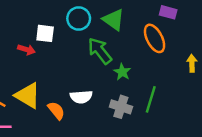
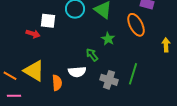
green arrow: (100, 51) -> (92, 55), moved, size x0.6
green star: (122, 72) -> (108, 39), moved
orange semicircle: (56, 111) -> (57, 83), turned 35

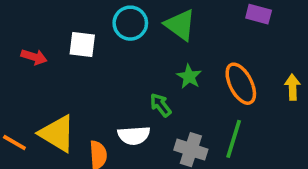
orange ellipse: (136, 25) -> (241, 84), moved
red arrow: (33, 34) -> (34, 57), moved

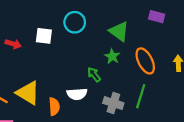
green triangle: (180, 25) -> (119, 31), moved

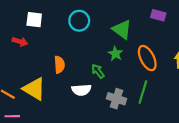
white square: (44, 36) -> (34, 20), moved
orange semicircle: (54, 106) -> (59, 65), moved

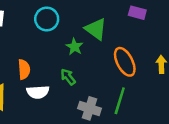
green star: (115, 54) -> (74, 47), moved
white semicircle: (81, 90) -> (38, 92), moved

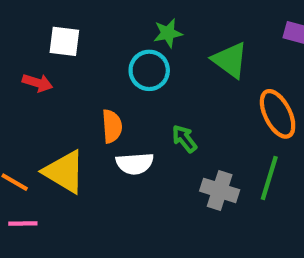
cyan circle: (47, 19) -> (149, 70), moved
green star: (74, 47) -> (168, 33), moved, turned 30

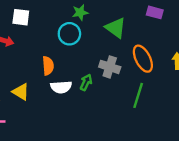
green arrow: (184, 139) -> (86, 82), moved, turned 63
yellow triangle: (64, 172) -> (21, 92), size x0.7
gray cross: (220, 190) -> (110, 67), moved

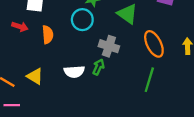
orange semicircle: (48, 66) -> (48, 35), moved
gray cross: (110, 67) -> (109, 46), moved

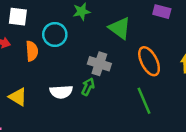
cyan circle: (82, 20) -> (55, 34), moved
green line: (149, 80) -> (144, 101), turned -40

